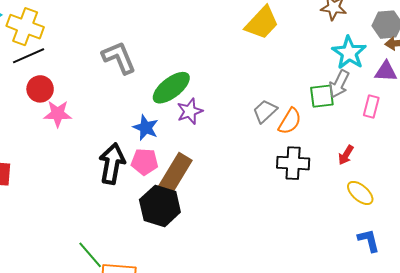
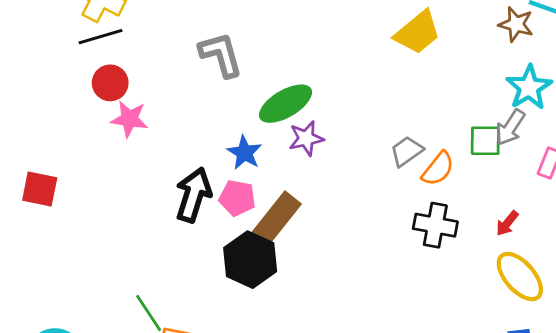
yellow ellipse: (360, 193) -> (520, 277), size x1.4

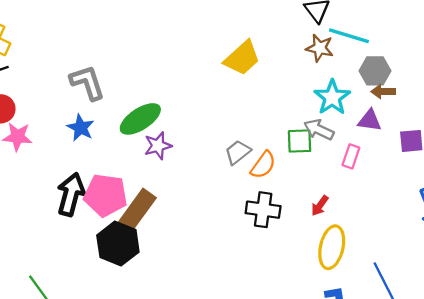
gray arrow: (510, 127) -> (319, 130), turned 84
blue star: (245, 153) -> (81, 128), moved
pink pentagon: (237, 198) -> (106, 195), size x1.5
yellow ellipse: (520, 277) -> (332, 247), turned 57

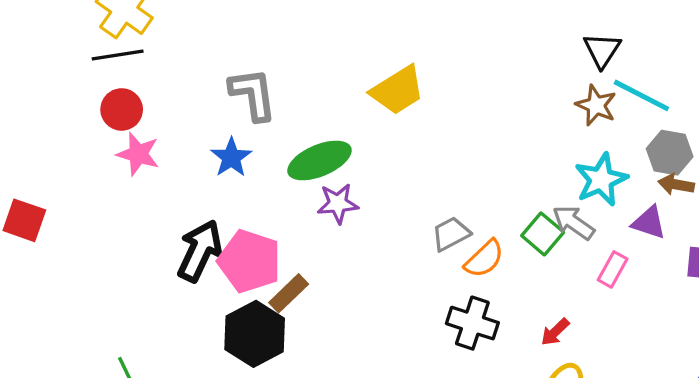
yellow trapezoid: (242, 58) -> (398, 90), moved
green square: (300, 141) -> (543, 234), turned 32
brown rectangle: (136, 212) -> (289, 293), size x0.6

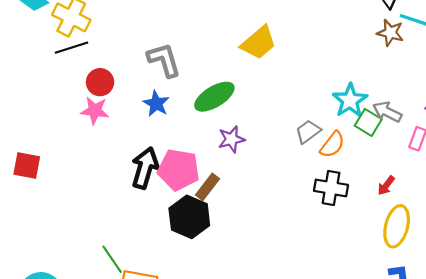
red circle: (122, 109) -> (100, 82), moved
cyan star: (601, 180) -> (350, 100), moved
purple star: (338, 203) -> (231, 139), moved

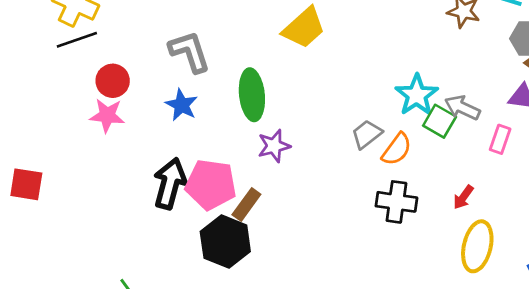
green ellipse: (214, 97) -> (252, 95), turned -63

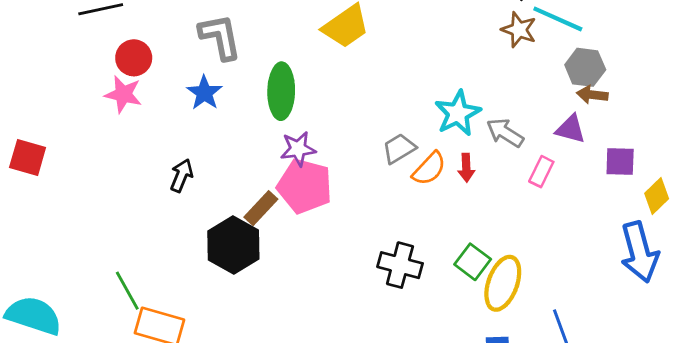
green square: (440, 121) -> (473, 262), moved
black arrow: (170, 183) -> (182, 175), size x0.6
pink pentagon: (211, 185) -> (305, 186), moved
red arrow: (463, 197) -> (466, 168), moved, turned -45
black cross: (396, 202) -> (400, 265), moved

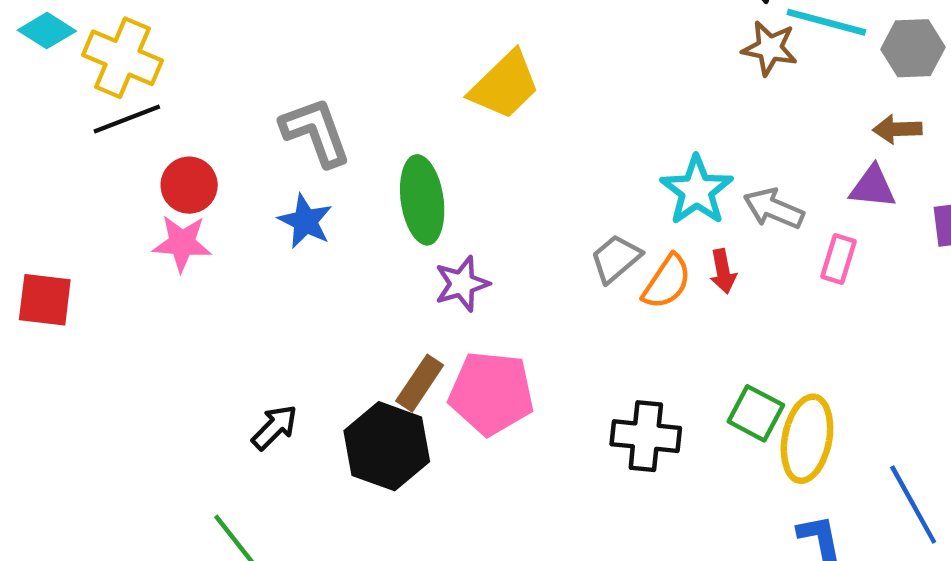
gray hexagon: (585, 67) -> (913, 48), moved
red square: (28, 157) -> (45, 300), moved
black arrow: (182, 175) -> (274, 427), moved, turned 32
pink pentagon: (305, 186) -> (491, 393), moved

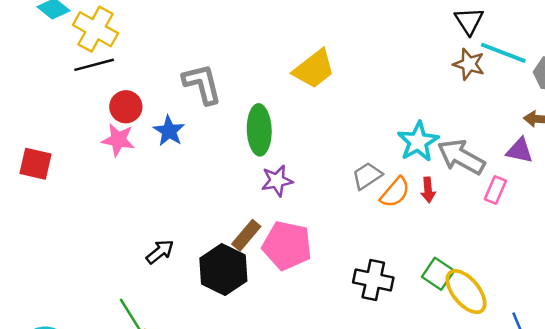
gray arrow: (774, 209) -> (461, 157), size x1.4
blue star: (305, 221) -> (169, 131), moved
yellow ellipse: (807, 439) -> (466, 292), turned -57

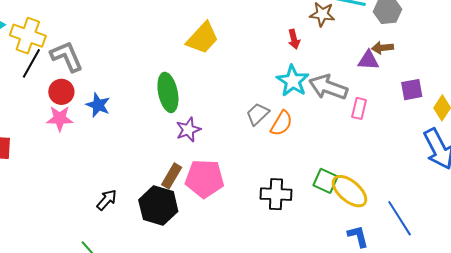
black line: (94, 65) -> (31, 63), turned -36
gray L-shape: (202, 84) -> (67, 56), moved
purple triangle: (520, 151) -> (368, 60), moved
red arrow: (428, 190) -> (294, 39), moved

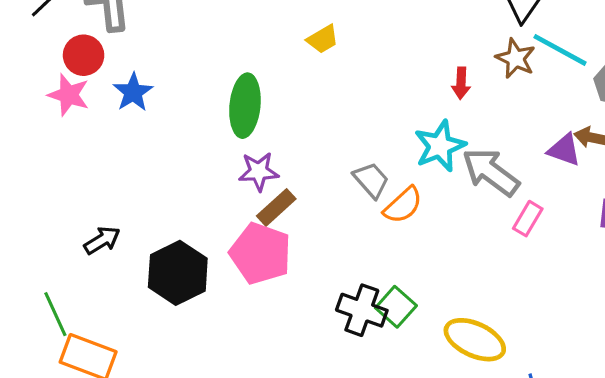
yellow trapezoid: (203, 38) -> (323, 39), size x0.6
gray trapezoid: (258, 114) -> (371, 180), turned 75
brown rectangle: (172, 176) -> (276, 207), moved
green square: (325, 181) -> (396, 307), moved
yellow ellipse: (349, 191) -> (475, 340), turned -33

